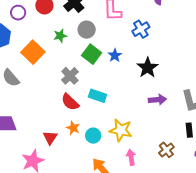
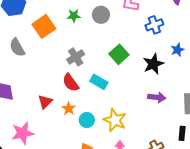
green square: (92, 54) -> (119, 54), moved
blue star: (115, 55) -> (177, 50), moved
red triangle: (50, 138) -> (45, 102), moved

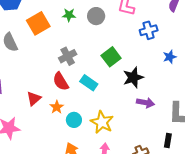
black star: (153, 64) -> (133, 77), moved

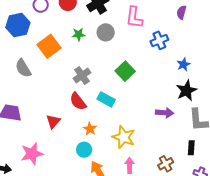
black star: (133, 77) -> (186, 91), moved
orange star: (57, 107) -> (90, 129), moved
cyan circle: (74, 120) -> (84, 150), moved

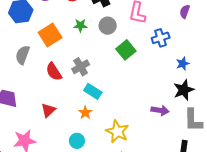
gray semicircle: (23, 68) -> (23, 55), turned 48
green square: (125, 71) -> (126, 50), moved
cyan rectangle: (106, 99) -> (93, 91), moved
red semicircle: (78, 101) -> (54, 72), moved
orange star: (90, 129) -> (85, 113), moved

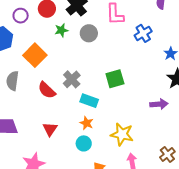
green star: (80, 25) -> (61, 30), moved
green square: (126, 50) -> (115, 79), moved, turned 36
cyan circle: (77, 141) -> (84, 143), moved

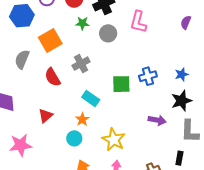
blue cross: (143, 33) -> (148, 76), moved
gray cross: (72, 79) -> (81, 64), moved

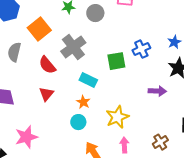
gray cross: (81, 64) -> (73, 47), size x1.4
red triangle: (45, 116) -> (46, 94), moved
yellow star: (114, 140) -> (117, 117), turned 30

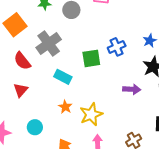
orange star: (83, 102) -> (65, 107), moved
cyan circle: (78, 122) -> (35, 127), moved

